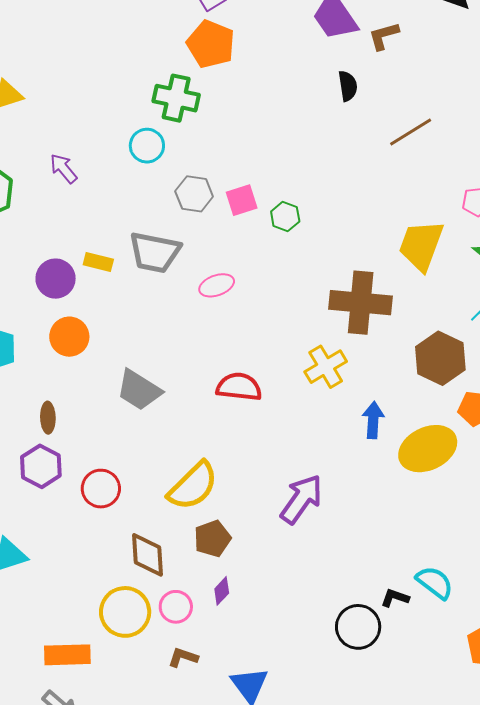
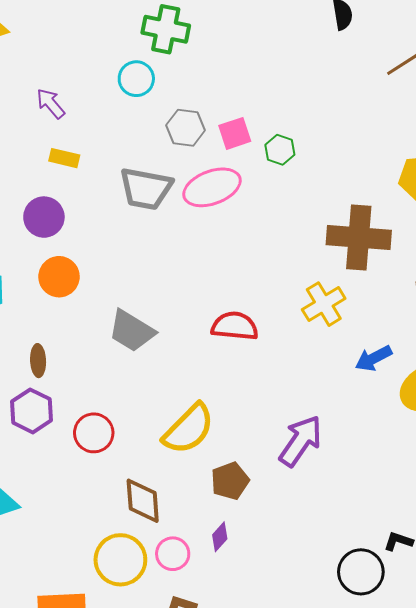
yellow rectangle: (98, 262) -> (64, 158), moved
pink ellipse: (217, 285) -> (212, 187), moved, size x1.6
blue arrow: (373, 420) -> (373, 358), turned -120
brown pentagon: (212, 539) -> (230, 481), moved

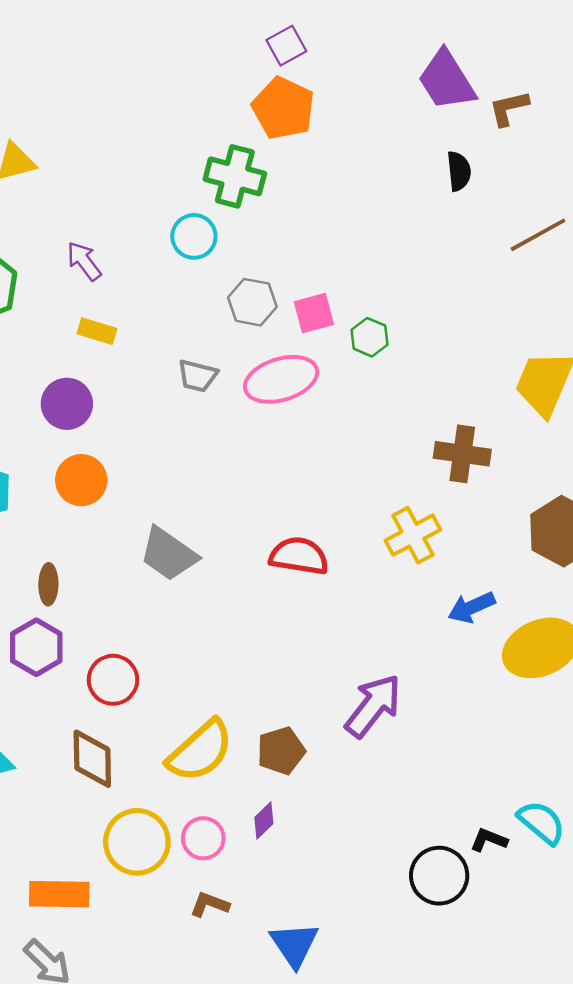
gray trapezoid: (146, 189) -> (198, 376), size x0.6
brown cross: (359, 237) -> (462, 454), size x0.7
yellow semicircle: (189, 429) -> (200, 751), moved
brown diamond: (143, 501) -> (92, 759), moved

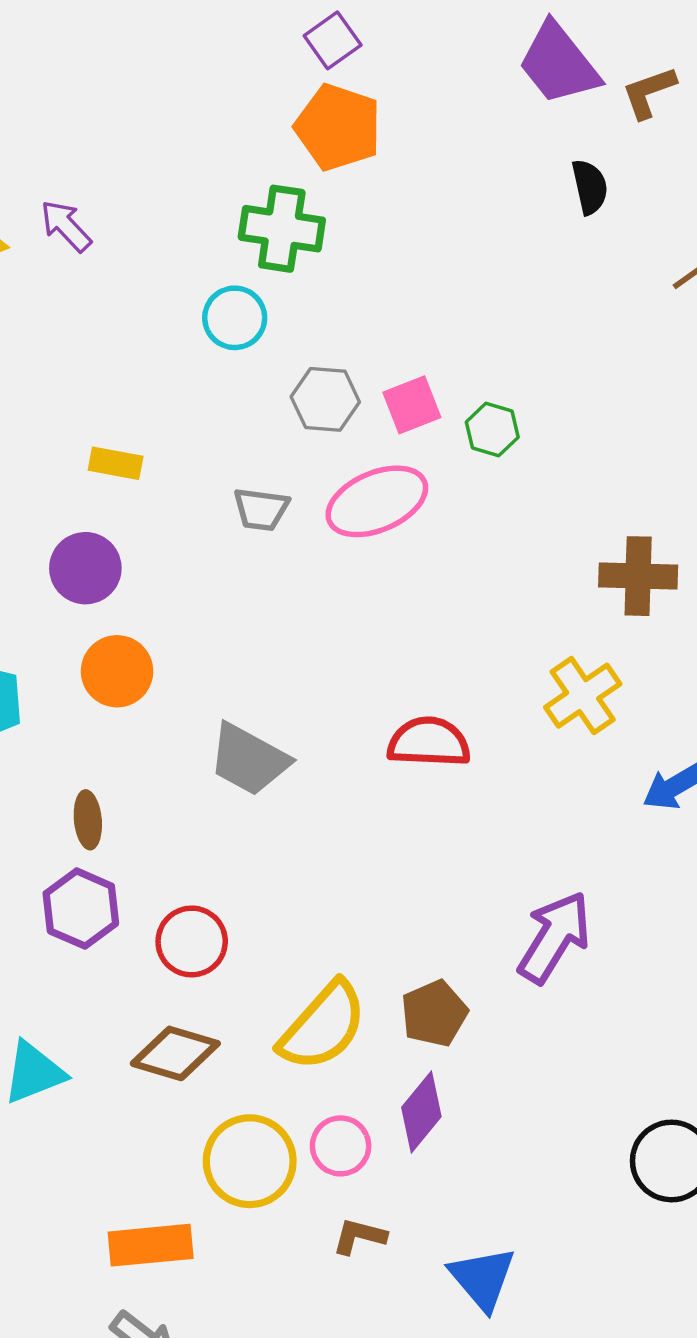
purple arrow: (84, 261) -> (66, 226), moved
brown diamond: (92, 759) -> (175, 1053), turned -66
purple diamond: (264, 820) -> (421, 1112), size x1.5

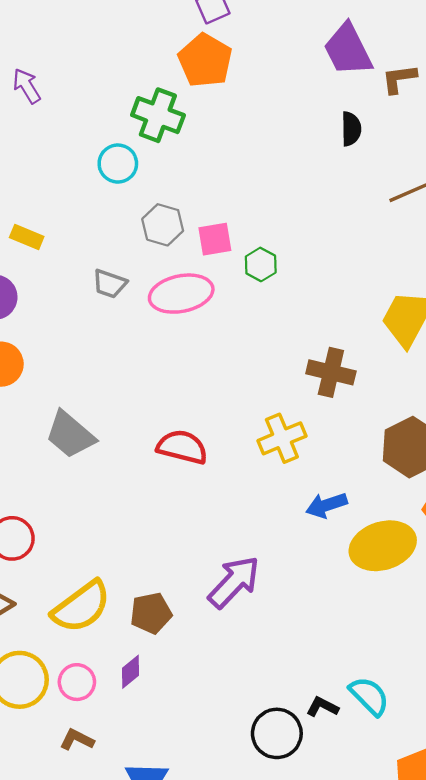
purple diamond: (421, 1112) -> (131, 672), size x0.7

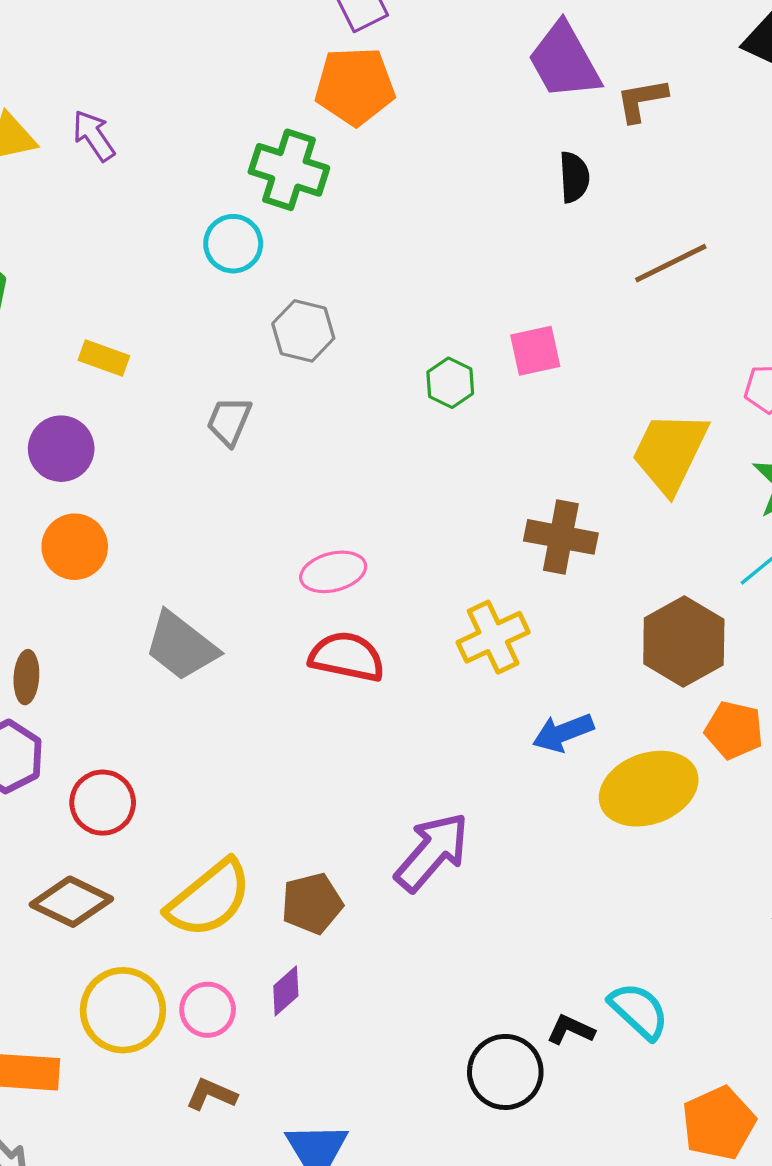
orange pentagon: (205, 60) -> (355, 86), turned -30
pink square: (215, 239) -> (535, 351), moved
gray trapezoid: (110, 284) -> (229, 421), turned 96
pink ellipse: (181, 294) -> (333, 572), moved, size x0.7

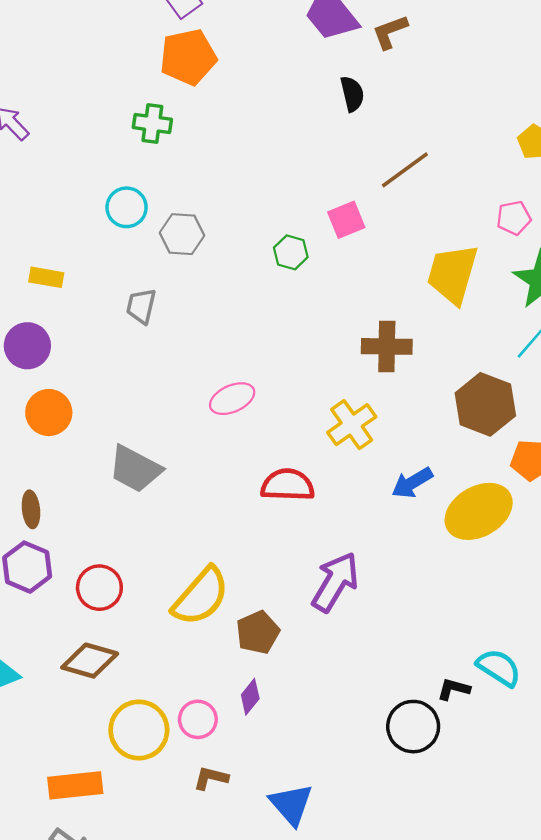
green cross: (289, 170) -> (152, 123), size x0.7
cyan circle: (233, 244) -> (127, 207), moved
brown line: (671, 263) -> (405, 170), moved
red semicircle: (347, 657) -> (288, 485), moved
yellow semicircle: (209, 899) -> (201, 596), moved

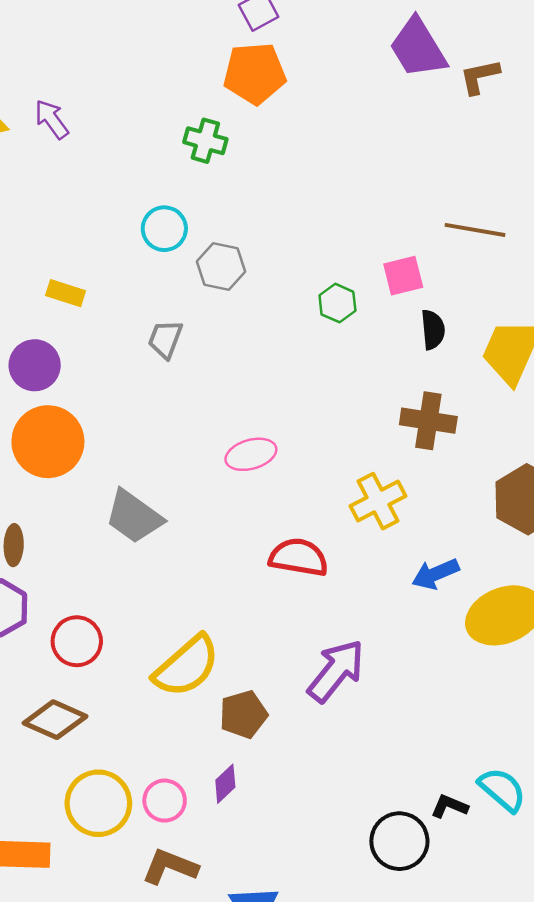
black semicircle: (352, 94) -> (433, 330), moved
brown line: (405, 170) -> (475, 230), turned 38
orange circle: (49, 413) -> (48, 442), size x1.4
brown L-shape: (211, 778) -> (170, 867), size x1.4

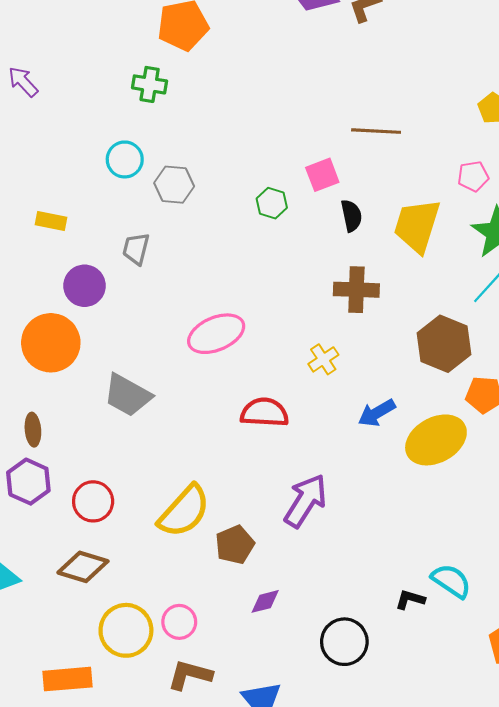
purple circle: (35, 365) -> (85, 286), moved
pink ellipse: (251, 454) -> (216, 334), size x1.4
yellow cross: (378, 501) -> (323, 359), size x0.7
purple diamond: (225, 784) -> (265, 601), moved, turned 36
black circle: (399, 841) -> (344, 642), moved

